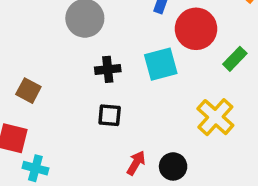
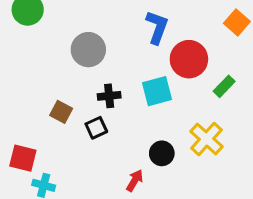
brown square: (28, 91) -> (61, 112), moved
black square: (110, 115) -> (96, 128), moved, turned -30
black circle: (173, 166) -> (162, 153), moved

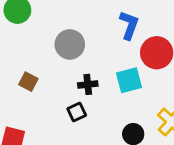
brown square: (61, 112) -> (28, 82), moved

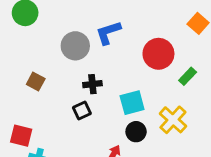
blue L-shape: (129, 25) -> (108, 33), moved, turned -128
cyan square: (129, 80) -> (132, 103), moved

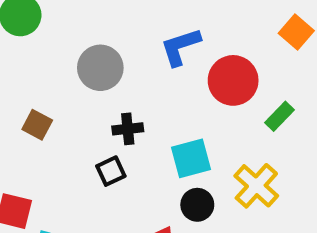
blue L-shape: (108, 33) -> (180, 47), moved

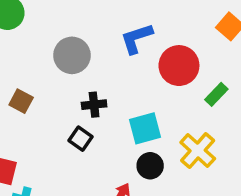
black square: (111, 171) -> (80, 139), turned -30

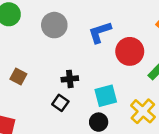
gray circle: (72, 55) -> (54, 25), moved
black circle: (150, 166) -> (99, 122), moved

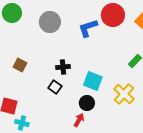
red circle: (130, 51) -> (113, 15), moved
cyan square: (106, 96) -> (93, 81), turned 36

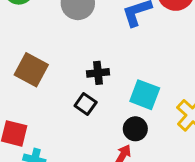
brown square: (20, 65) -> (31, 70), size x1.5

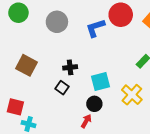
cyan square: (145, 95) -> (100, 82), turned -36

